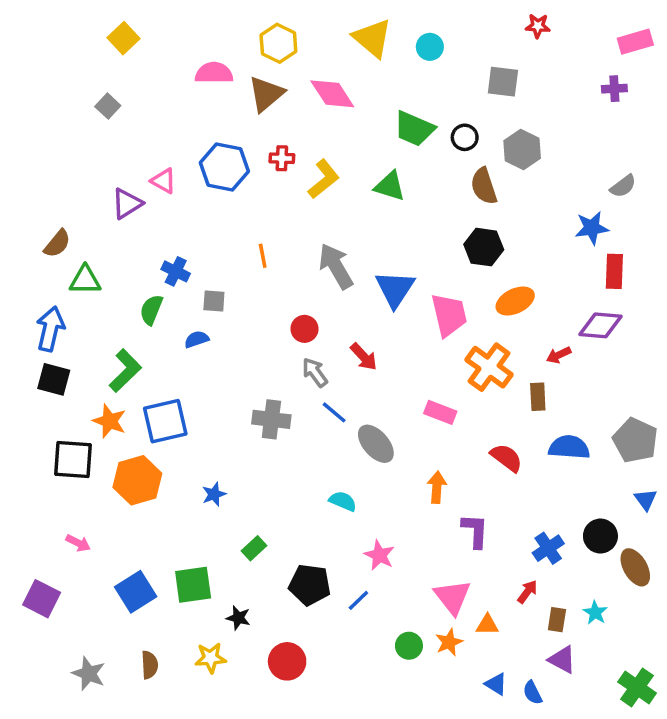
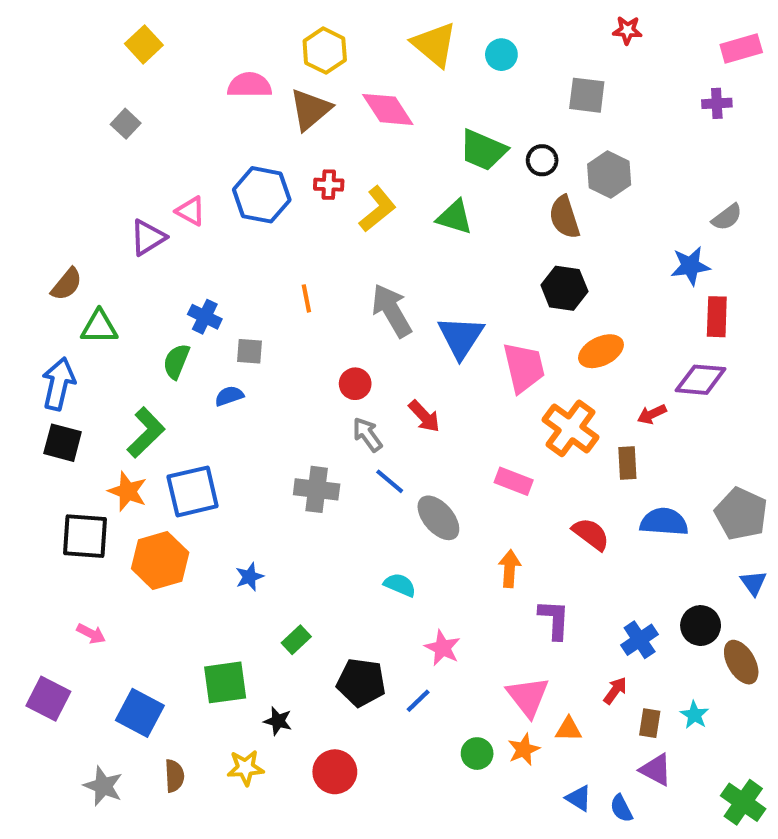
blue square: (136, 592) -> (140, 713), moved, turned -30

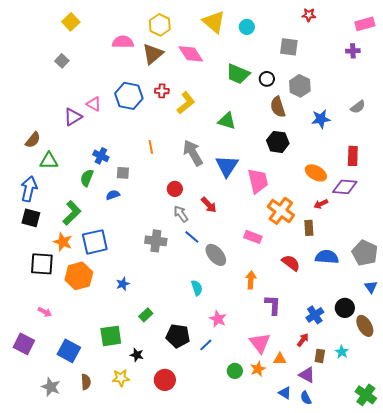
green triangle: (455, 217) -> (227, 121), moved
blue star: (690, 266) -> (321, 119), moved
orange ellipse: (601, 351) -> (316, 173), moved, turned 55
cyan semicircle: (400, 585) -> (197, 288), turned 49
purple triangle: (656, 770) -> (307, 375), moved

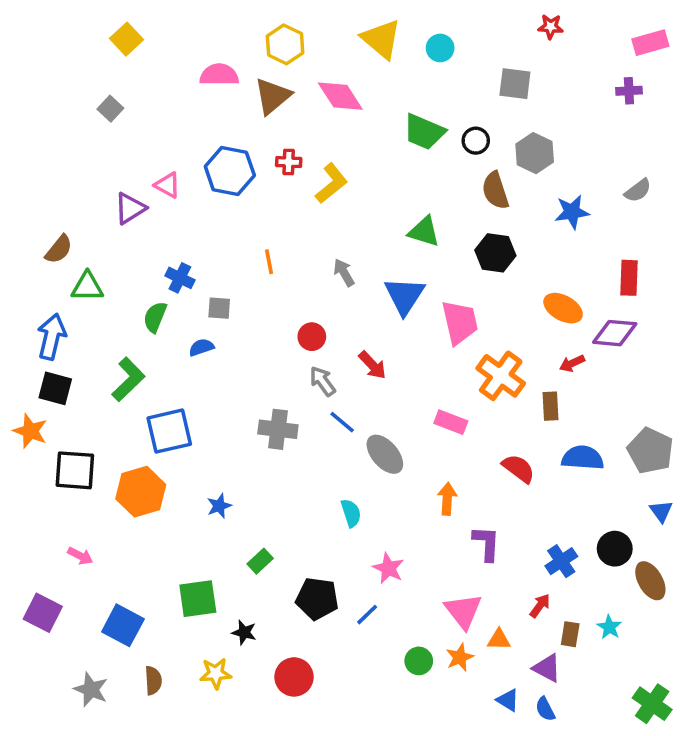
green triangle: (227, 121) -> (424, 232), moved
gray arrow: (193, 153) -> (344, 272), size x0.6
orange star: (63, 242) -> (30, 431), moved

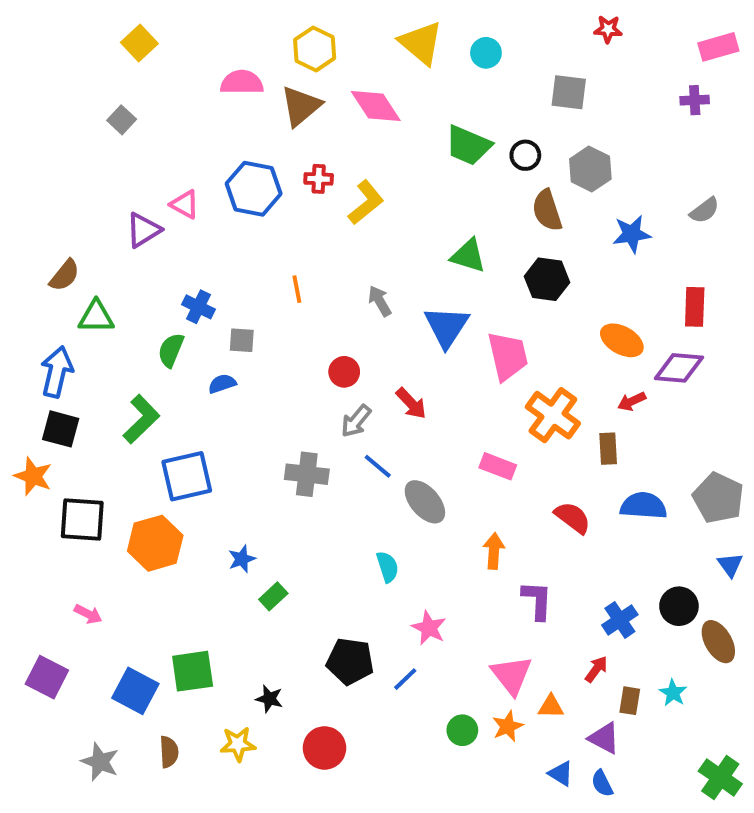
gray arrow: (323, 381) -> (356, 421), turned -104
green rectangle: (260, 561) -> (273, 596), moved
green square: (198, 599) -> (193, 671), moved

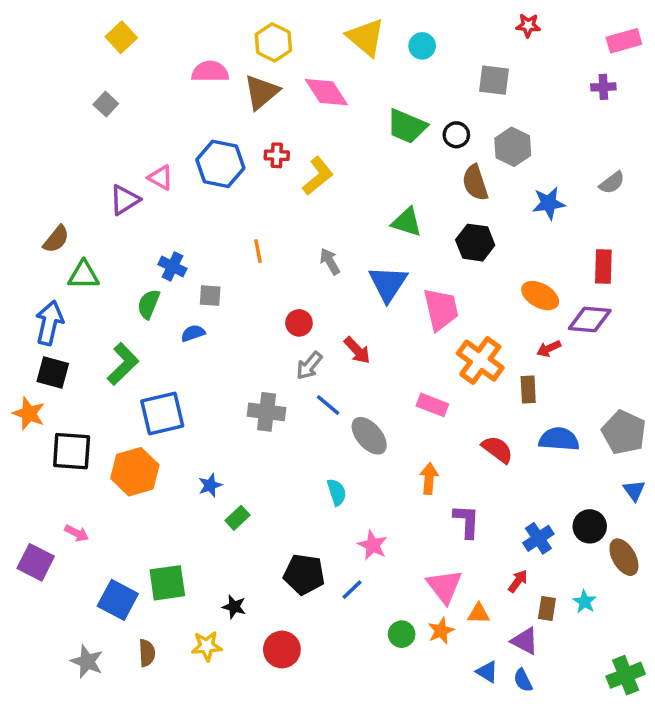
purple square: (47, 677) -> (36, 562), moved
green cross: (720, 777) -> (626, 675), turned 33

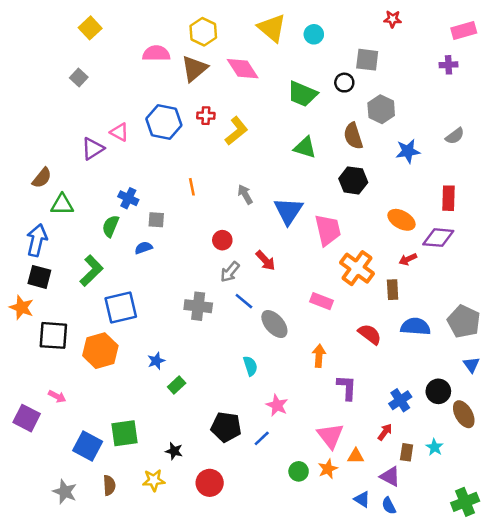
black circle: (456, 135) -> (344, 83), moved
green triangle: (407, 222) -> (305, 147), moved

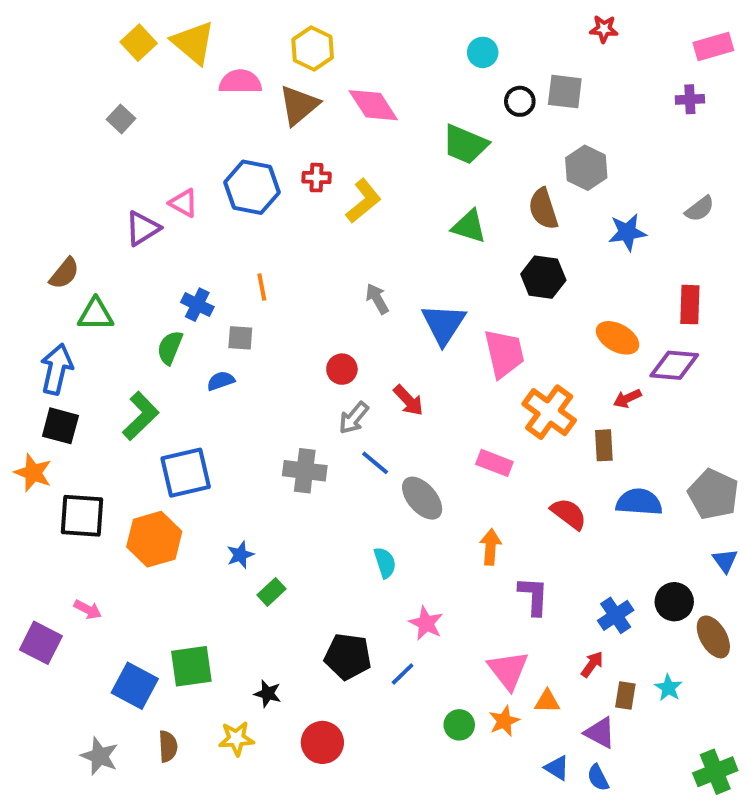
yellow triangle: (272, 28) -> (193, 43), moved
black circle: (344, 83) -> (520, 101), moved
orange line: (192, 187) -> (262, 287), moved

